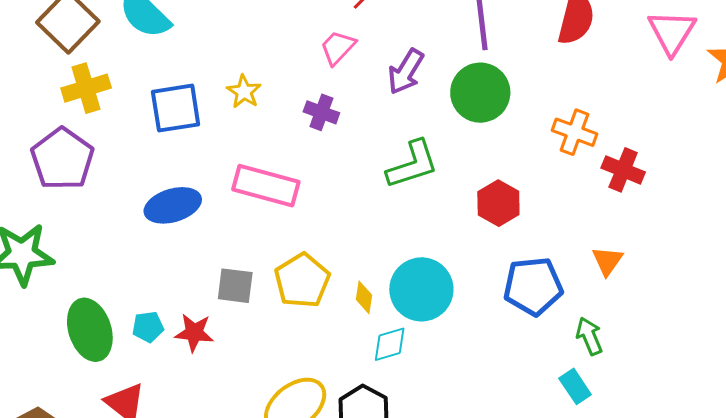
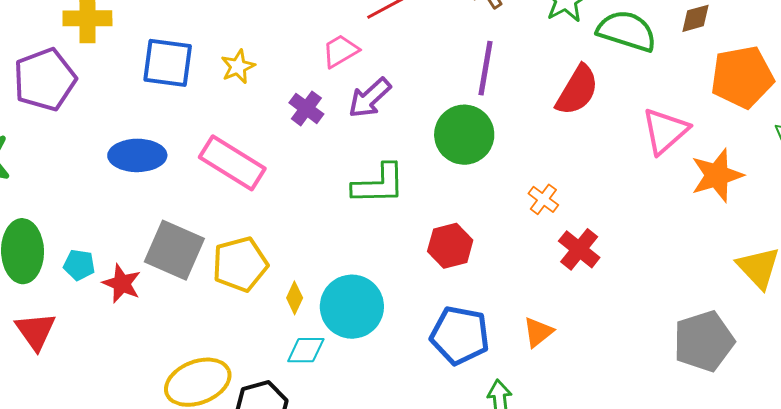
purple arrow: (406, 72) -> (370, 98), moved
orange cross: (575, 132) -> (543, 199), size x0.7
gray square: (235, 286) -> (174, 250), size x1.5

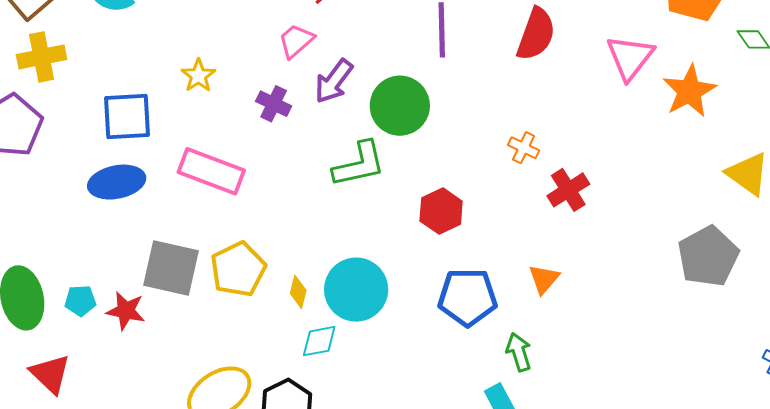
blue square: (168, 63) -> (127, 117), moved
green circle: (464, 135) -> (400, 106), moved
red cross: (579, 249) -> (568, 190), turned 30

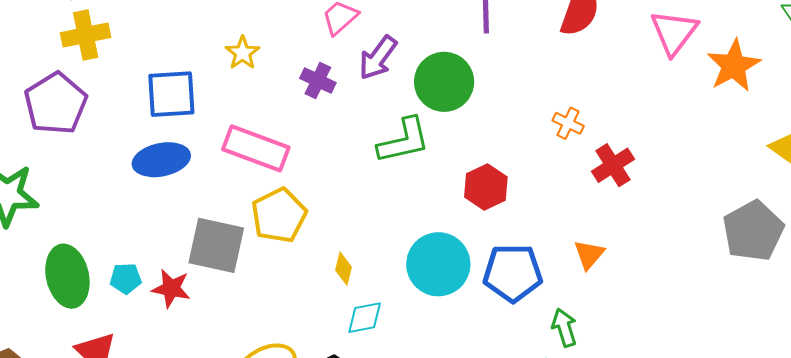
yellow pentagon: (238, 269) -> (279, 215), moved
cyan circle: (356, 290) -> (438, 264), moved

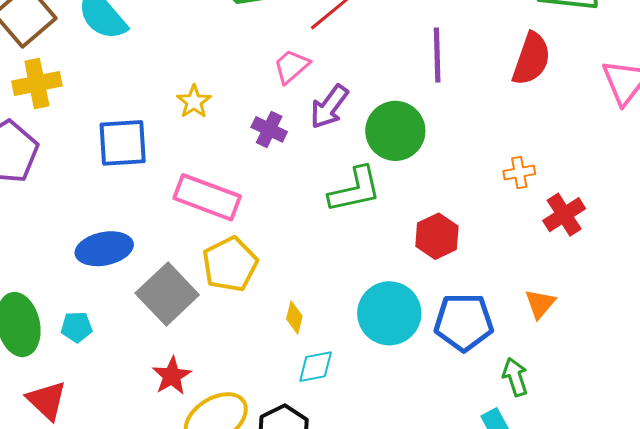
orange cross: (568, 123) -> (519, 173), turned -36
blue ellipse: (161, 160) -> (104, 249), moved
gray square: (216, 245) -> (167, 294), turned 34
red star: (171, 288) -> (172, 376), moved, turned 30

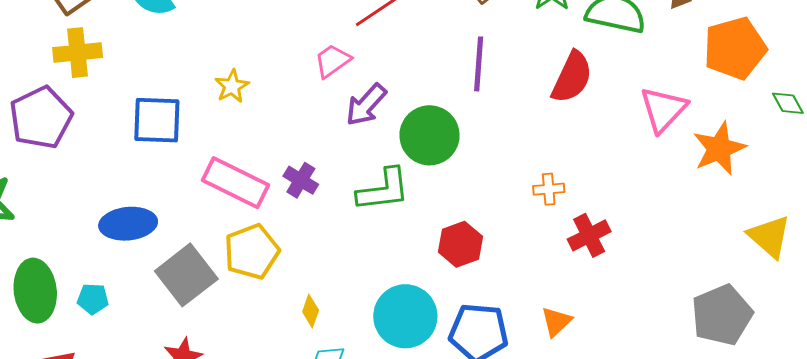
purple cross: (269, 129) -> (301, 180), moved

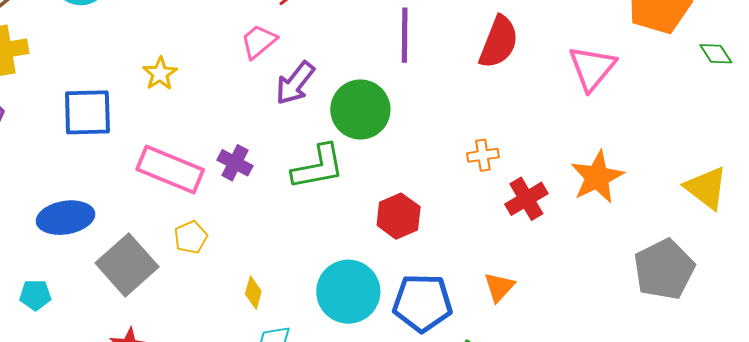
orange star: (719, 149) -> (597, 177), moved
yellow pentagon: (252, 252) -> (191, 237), size x0.6

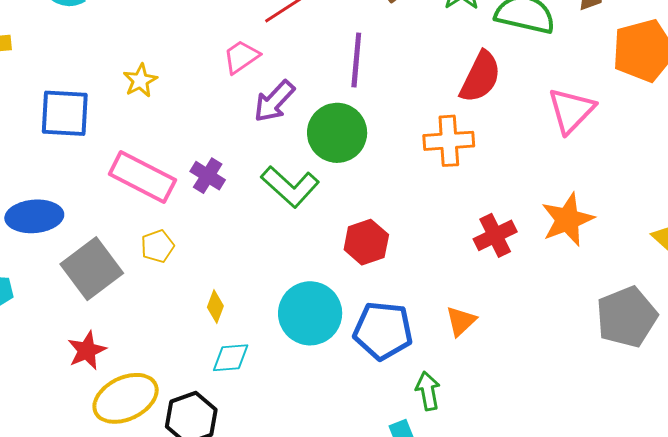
purple line: (405, 35) -> (356, 60), moved
orange cross: (483, 155) -> (449, 141), moved, size x1.6
green L-shape: (318, 167) -> (290, 187), turned 48

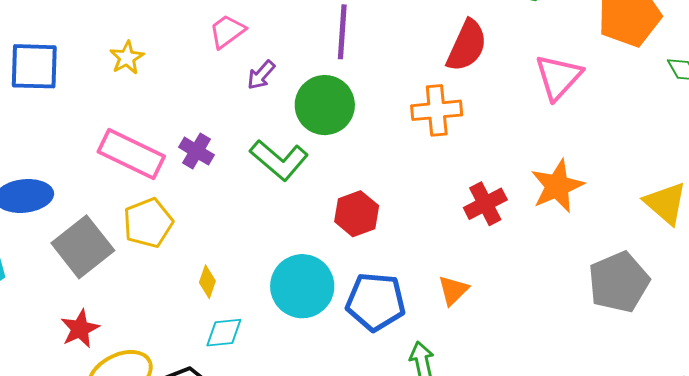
purple arrow: (274, 101) -> (261, 75), size x0.7
blue square: (65, 113) -> (34, 66), moved
yellow pentagon: (157, 246) -> (148, 223), size x1.5

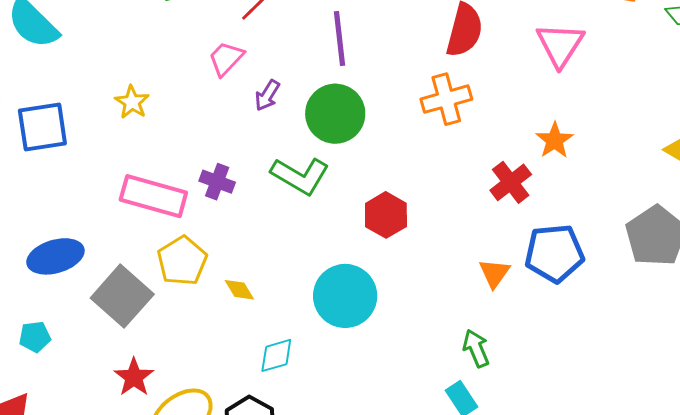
orange star: (557, 186) -> (555, 140), moved, size x0.7
yellow diamond: (207, 282) -> (239, 290), moved, turned -40
blue pentagon: (376, 302) -> (554, 253), moved

